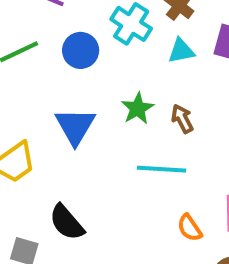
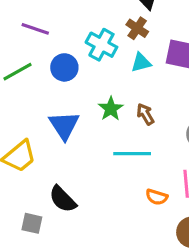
orange semicircle: (190, 228) -> (157, 197), turned -35

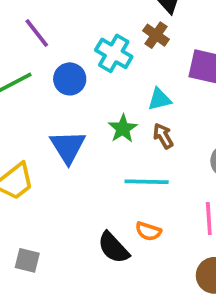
purple line: (35, 29) -> (37, 33), turned 32
cyan triangle: (141, 63) -> (160, 99), moved
orange semicircle: (157, 197) -> (148, 231), moved
black semicircle: (63, 199) -> (113, 248), moved

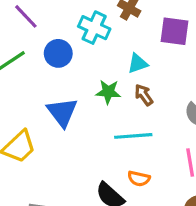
green star: (123, 129) -> (108, 92), turned -30

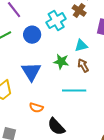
cyan cross: (94, 28) -> (56, 21), turned 30
orange semicircle: (139, 179) -> (36, 108), moved

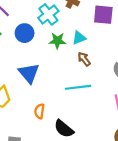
green star: (61, 62) -> (57, 41), moved
orange semicircle: (36, 108) -> (39, 111), turned 88

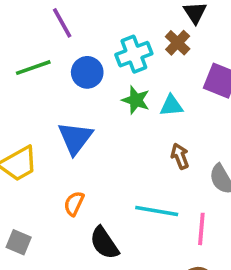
brown arrow: (84, 59) -> (180, 156), moved
cyan line: (78, 87) -> (157, 211), moved

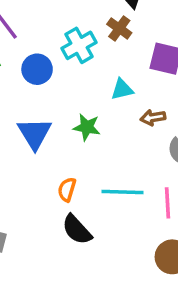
green star: (136, 100) -> (87, 127), moved
brown arrow: (180, 156) -> (153, 118), moved, turned -70
orange semicircle: (74, 204) -> (67, 190), moved

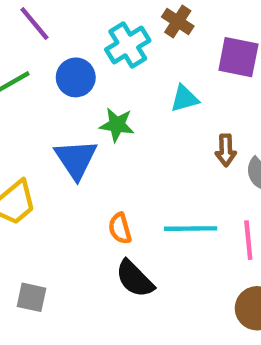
brown arrow: (153, 118) -> (226, 150), moved, turned -80
green star: (87, 127) -> (117, 125), moved
orange semicircle: (67, 190) -> (120, 228), turned -30

